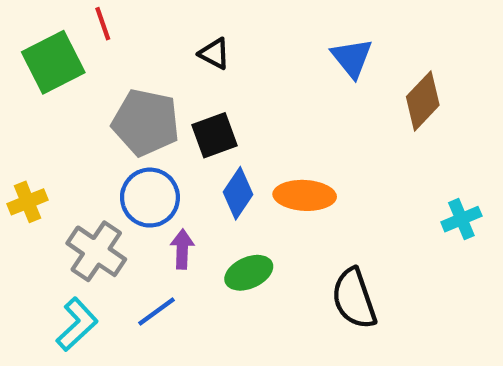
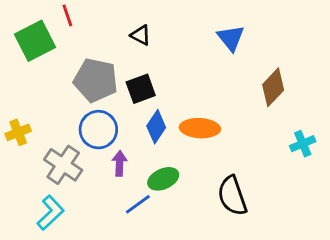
brown diamond: (423, 101) -> (273, 87), moved
blue line: (156, 311) -> (138, 204), moved

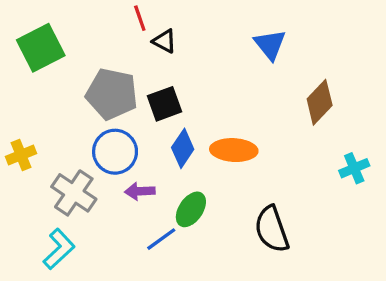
red line: (67, 15) -> (140, 18), moved
purple arrow: (120, 163) -> (140, 191), turned -95
green ellipse: (163, 179) -> (191, 209), turned -32

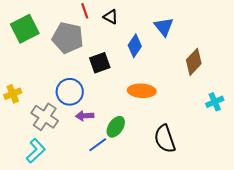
black triangle: (165, 41) -> (111, 17), moved
gray pentagon: (112, 94) -> (68, 38), moved
blue diamond: (183, 148) -> (135, 46), moved

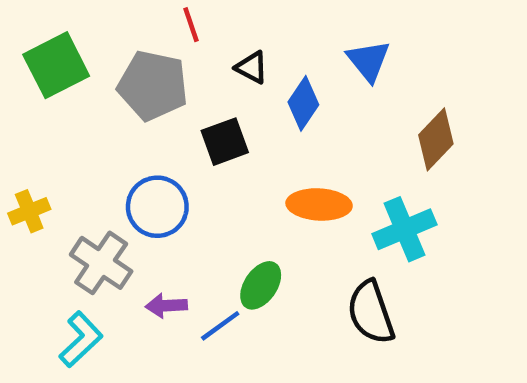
black triangle: (111, 17) -> (252, 67), moved
cyan cross: (215, 102) -> (404, 229), moved, size x1.5
purple arrow: (85, 116) -> (166, 306), moved

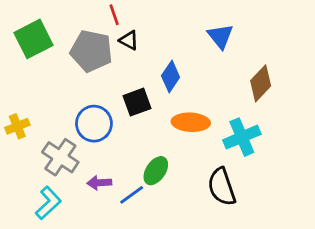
black triangle: (252, 67) -> (129, 40), moved
blue diamond: (303, 103) -> (171, 77), moved
black square: (225, 142) -> (137, 102), moved

